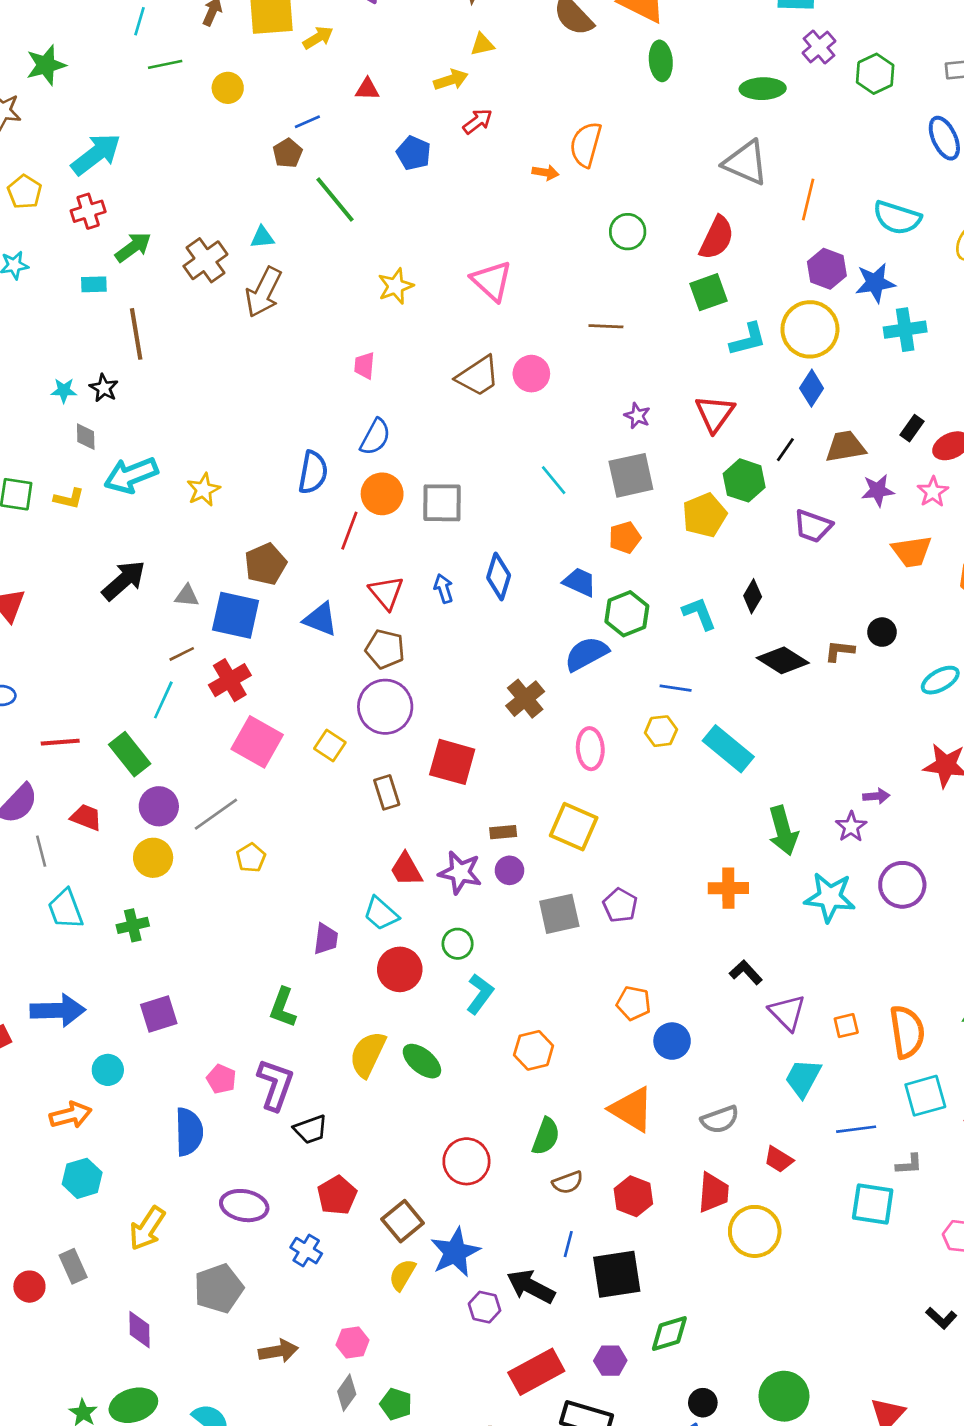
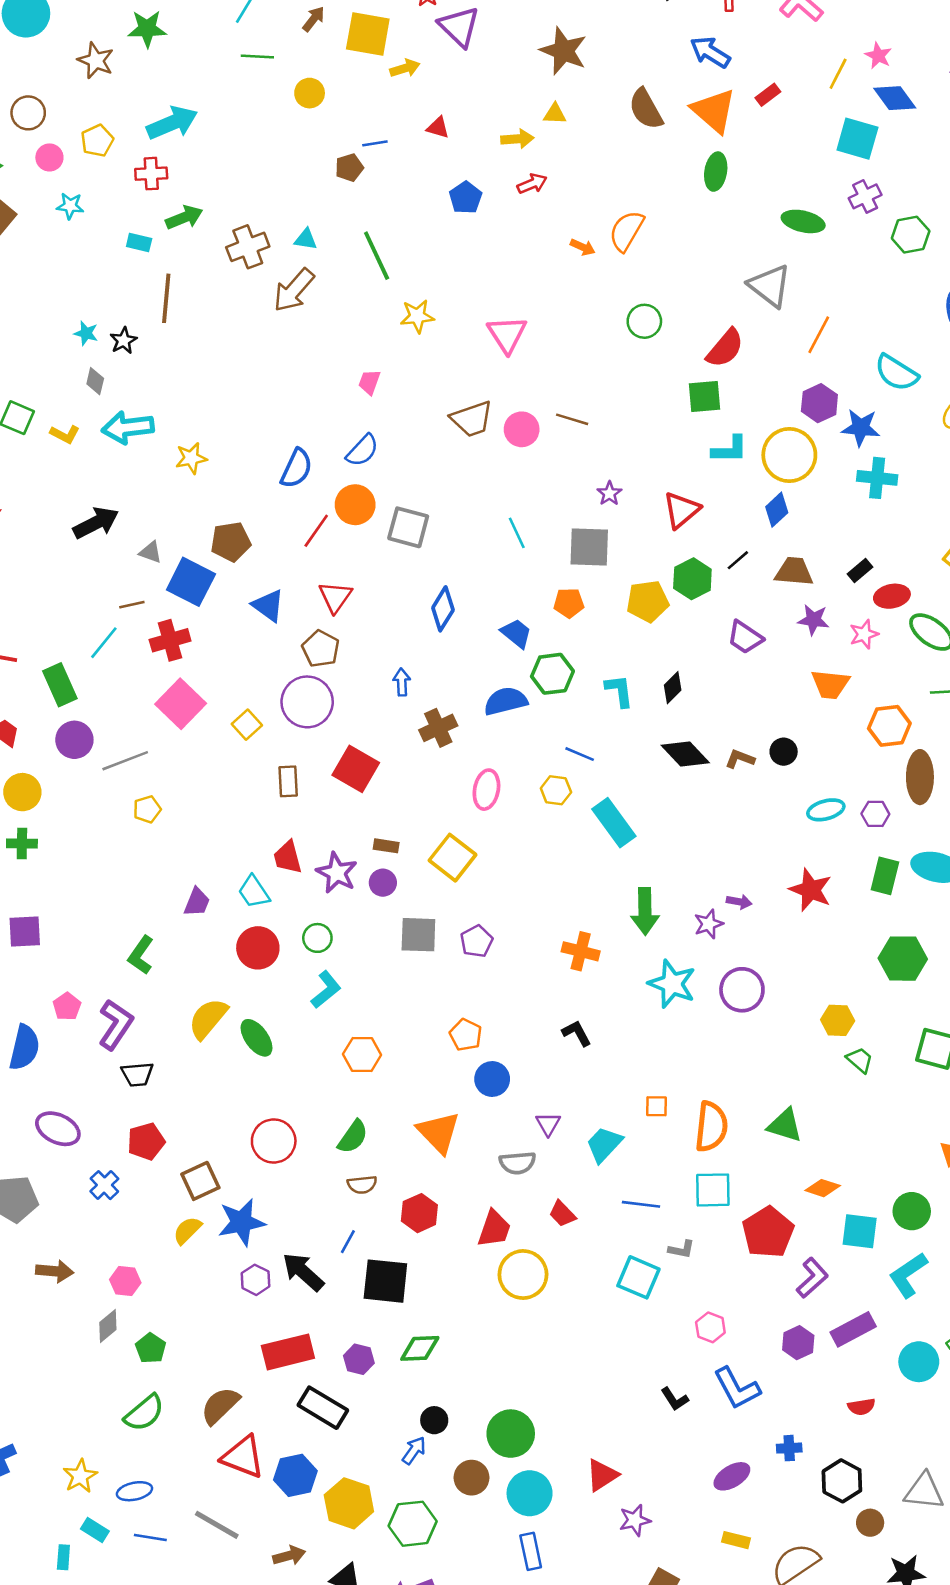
green line: (335, 199) -> (377, 256), moved
brown line: (606, 326) -> (572, 419), moved
blue arrow: (443, 589) -> (402, 682), moved
yellow circle: (153, 858) -> (22, 792), moved
purple triangle: (787, 1013) -> (548, 1124), moved, size x0.7

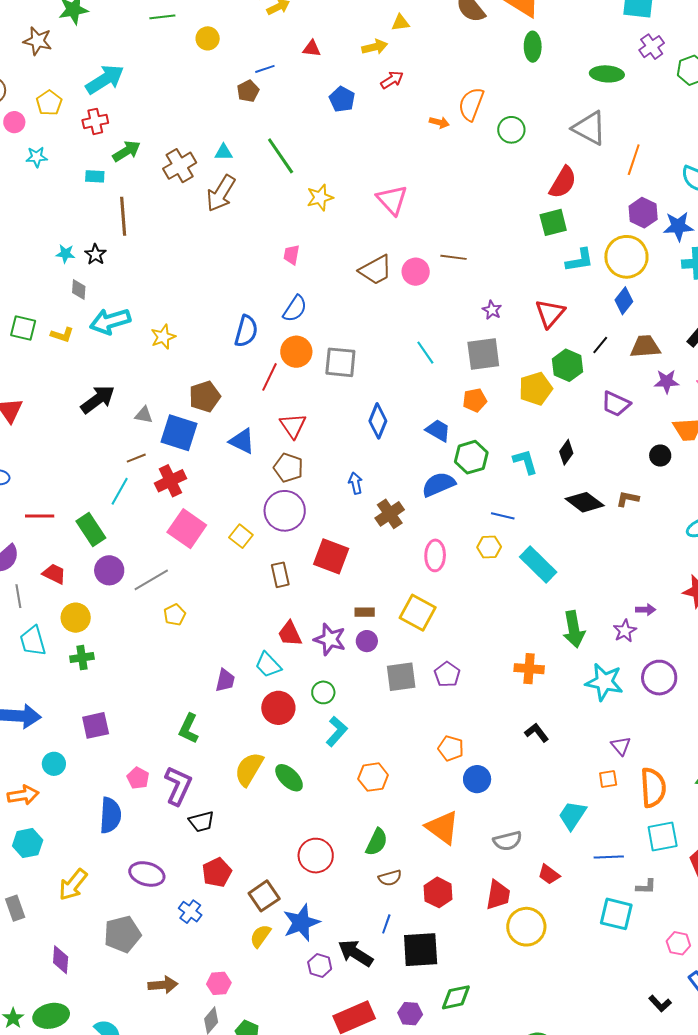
green circle: (644, 321) -> (511, 130), moved
black circle: (784, 752) -> (660, 456), moved
purple triangle: (548, 1124) -> (621, 746), moved

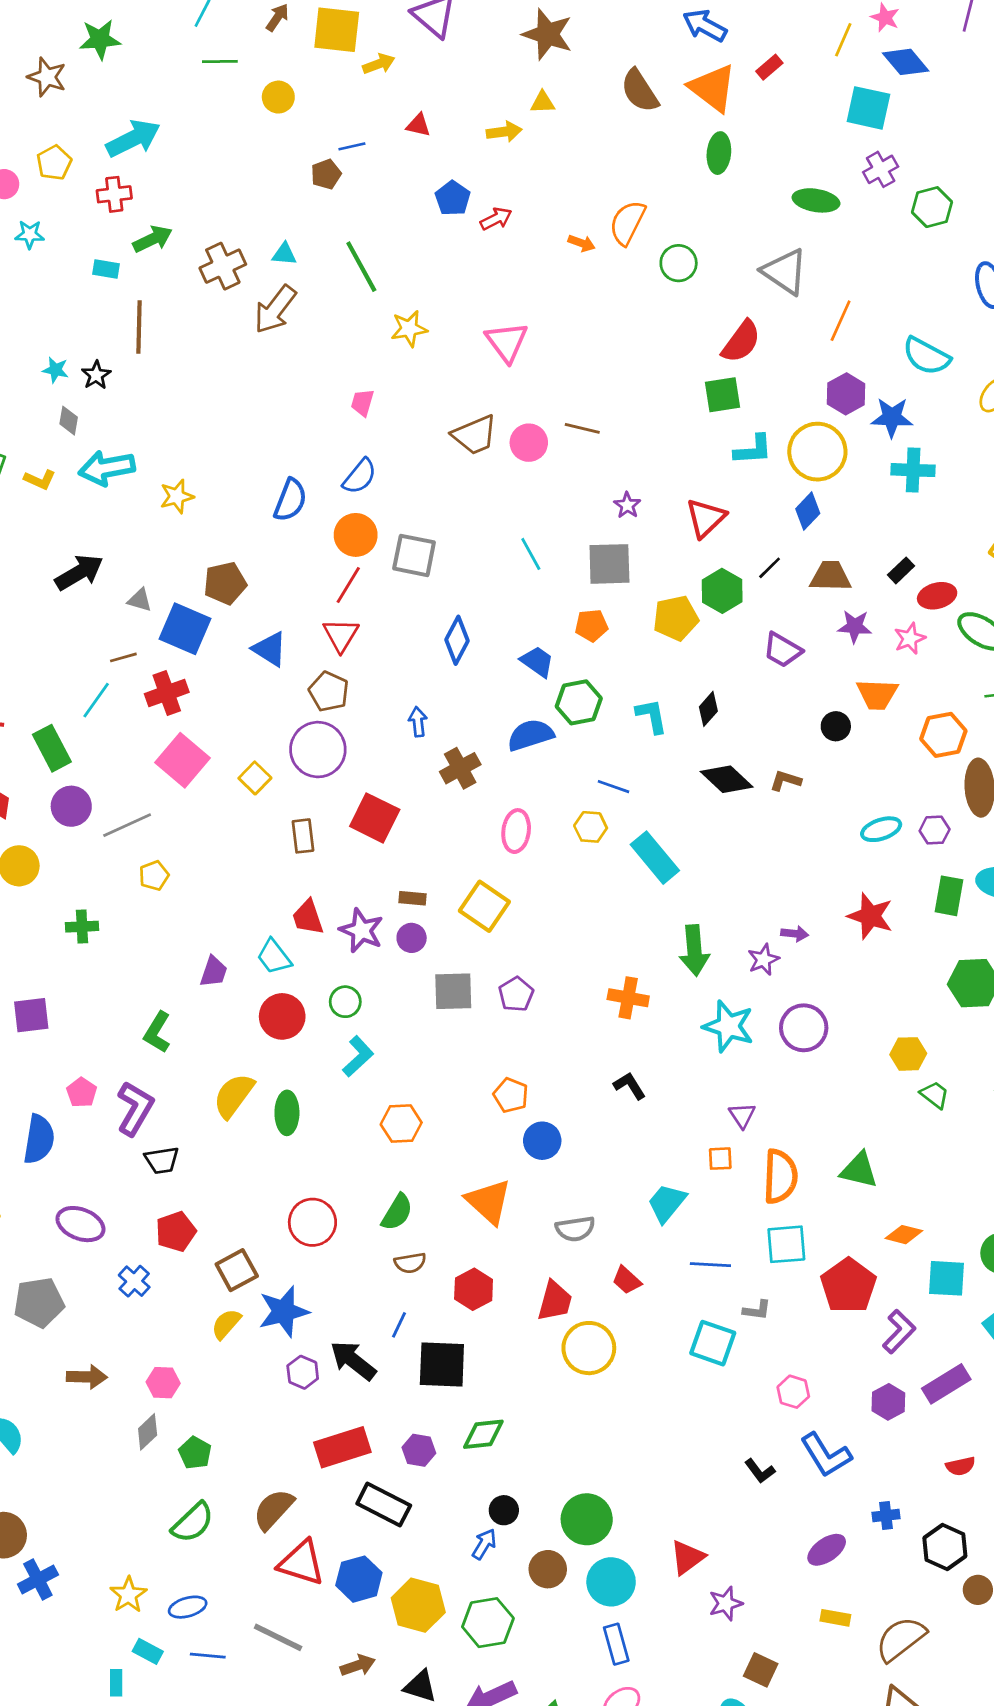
red arrow: (392, 80) -> (496, 219), moved
red line: (270, 377) -> (348, 585), moved
green cross: (82, 658) -> (82, 927), moved
green ellipse: (289, 778) -> (287, 1113), turned 40

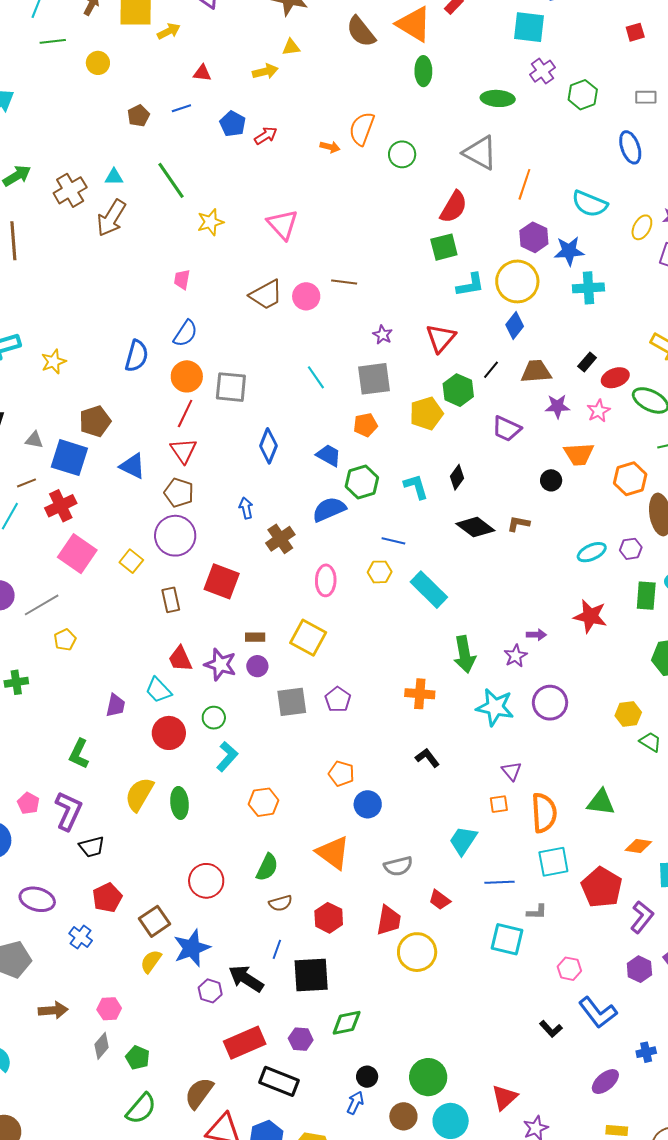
blue line: (352, 146) -> (181, 108), moved

